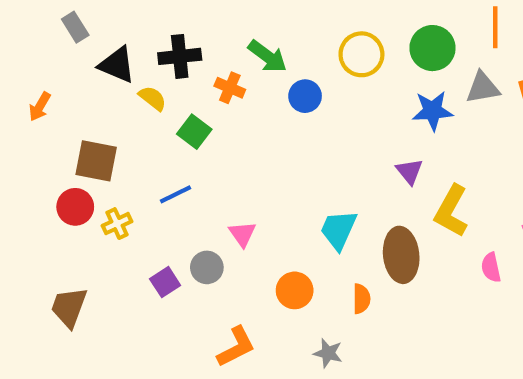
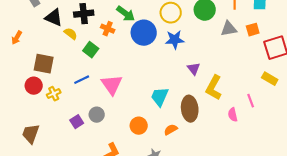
blue circle: (305, 96) -> (144, 33), size x1.6
blue star: (432, 111) -> (175, 40), moved
pink triangle: (242, 234) -> (112, 85), moved, size x1.6
orange semicircle: (361, 299) -> (171, 130), turned -120

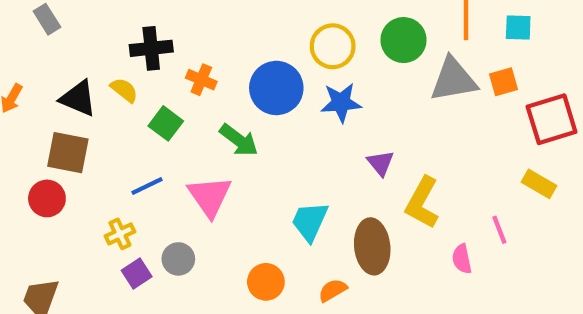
green arrow: (126, 14) -> (239, 140), moved
black triangle: (54, 18) -> (78, 98), moved
gray triangle: (229, 29) -> (454, 80), size x1.4
yellow cross: (54, 94) -> (120, 234), moved

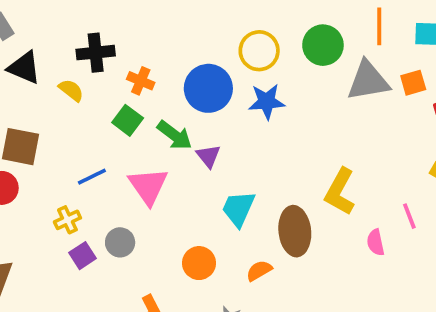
black triangle: (78, 98) -> (24, 68), moved
green square: (166, 123) -> (128, 120), moved
purple triangle: (381, 163) -> (208, 156), moved

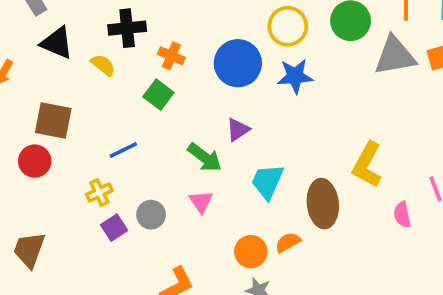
green arrow: (175, 135) -> (205, 157), moved
purple triangle: (208, 156) -> (238, 130), turned 35
pink triangle: (148, 186) -> (201, 202), moved, size x0.6
orange circle: (199, 263) -> (251, 252), moved

